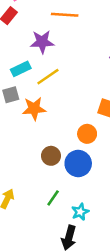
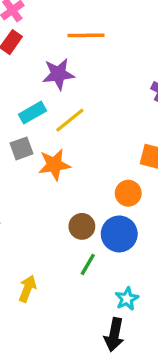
green line: (53, 198) -> (88, 264), moved

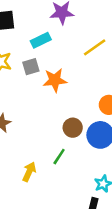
yellow line: (70, 120) -> (95, 47), moved
green line: (88, 264) -> (59, 157), moved

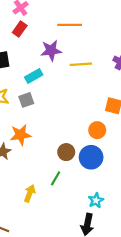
yellow line: (95, 47) -> (81, 64), moved, turned 35
orange star: (55, 80) -> (21, 135), moved

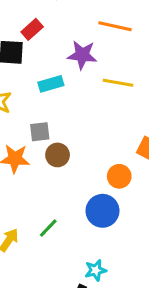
red rectangle: (20, 29) -> (32, 29), moved
gray square: (26, 100) -> (40, 132), moved
brown circle: (66, 152) -> (58, 155), moved

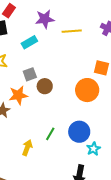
orange circle: (119, 176) -> (87, 90), size x1.5
blue circle: (103, 211) -> (79, 132), moved
cyan star: (96, 270) -> (94, 149), moved

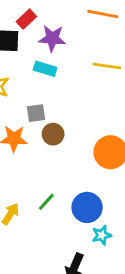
purple star: (45, 19) -> (52, 38), moved
cyan rectangle: (29, 42) -> (45, 69), turned 35

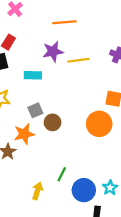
purple star: (52, 38) -> (53, 52), moved
blue circle: (87, 207) -> (84, 190), moved

